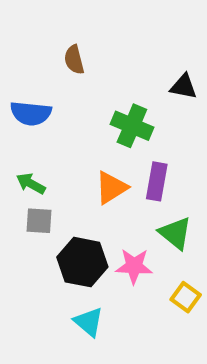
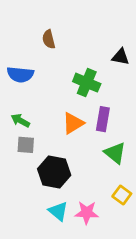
pink star: (134, 266) -> (87, 213), moved

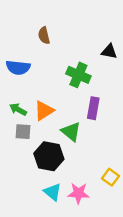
orange triangle: (73, 123) -> (44, 111), moved
green triangle: (115, 153) -> (71, 132), moved

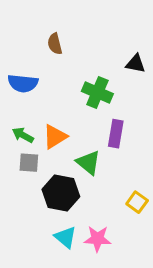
yellow square: (110, 177) -> (137, 202), moved

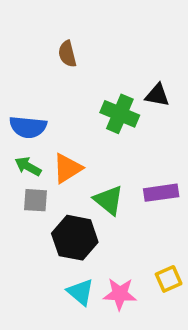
black triangle: (136, 64) -> (157, 95), moved
blue semicircle: (23, 83) -> (28, 127), moved
purple rectangle: (116, 134) -> (161, 193), moved, turned 72
yellow square: (137, 202) -> (169, 279), moved, turned 30

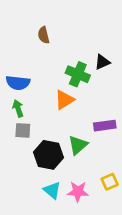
black triangle: (157, 95) -> (102, 62), turned -35
green arrow: (28, 166) -> (18, 108), turned 42
orange triangle: (67, 168) -> (64, 100), moved
green triangle: (109, 200) -> (78, 145), moved, turned 40

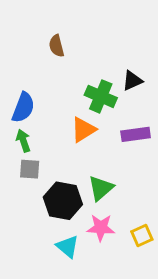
blue semicircle: (18, 83) -> (23, 107), turned -75
purple rectangle: (105, 126) -> (136, 134), moved
pink star: (78, 192) -> (101, 228), moved

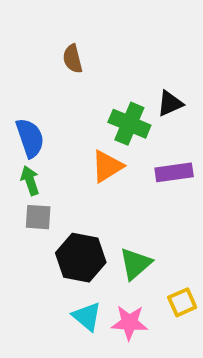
blue semicircle: (23, 107) -> (30, 138), turned -40
green triangle: (101, 188) -> (136, 264), moved
pink star: (101, 228) -> (129, 323), moved

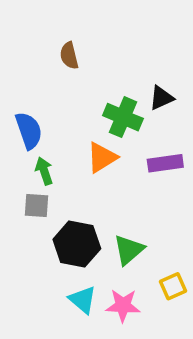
green arrow: (30, 181) -> (44, 171), moved

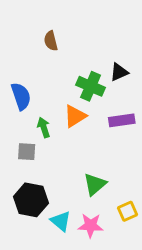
green arrow: (44, 171) -> (44, 127), moved
black hexagon: (77, 244) -> (31, 200), moved

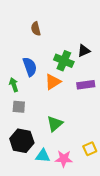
blue semicircle: (21, 96) -> (30, 67), moved
green arrow: (44, 127) -> (14, 85), moved
green triangle: (95, 184) -> (55, 124), moved
cyan triangle: (61, 221) -> (43, 156), turned -35

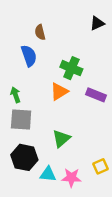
black triangle: (84, 51) -> (97, 23), moved
blue semicircle: (30, 67) -> (29, 56), moved
purple rectangle: (86, 85) -> (96, 95), turned 30
gray square: (19, 107) -> (21, 119), size x1.5

